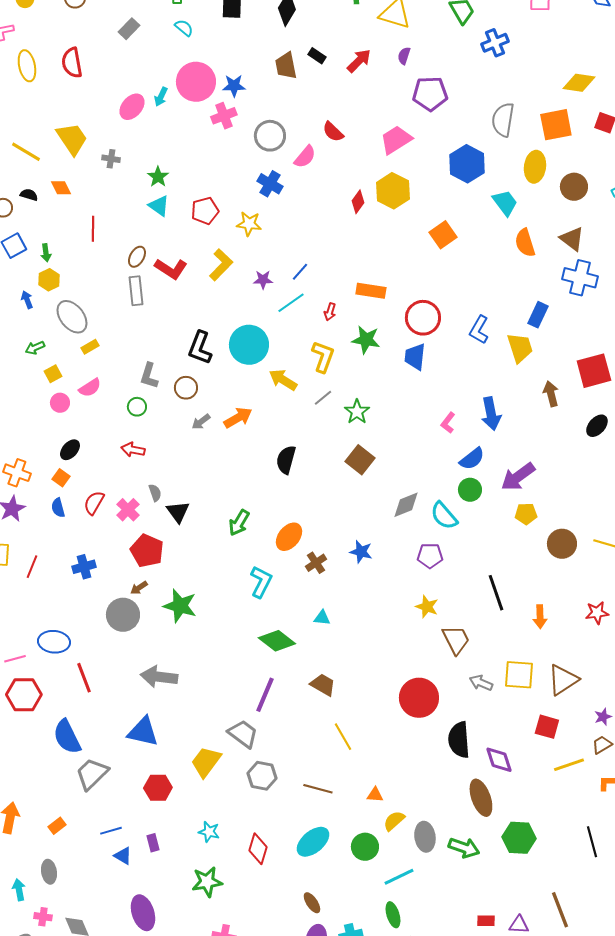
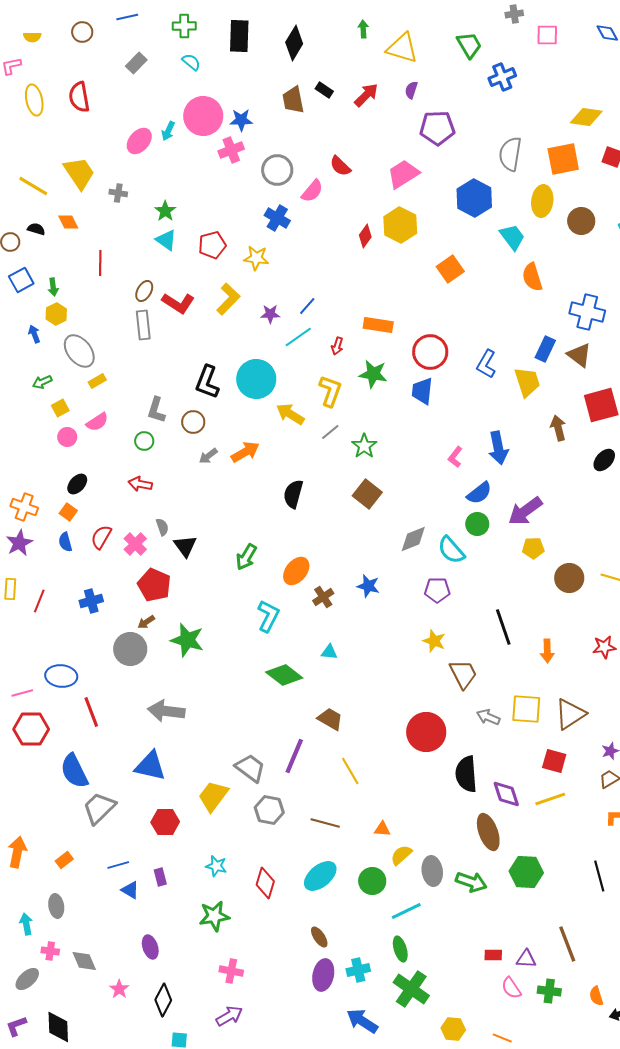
brown triangle: (572, 239) -> (579, 355), moved
purple line: (265, 695) -> (294, 756), moved
yellow line: (569, 765) -> (550, 799), moved
purple ellipse: (143, 913) -> (150, 947), size x0.7

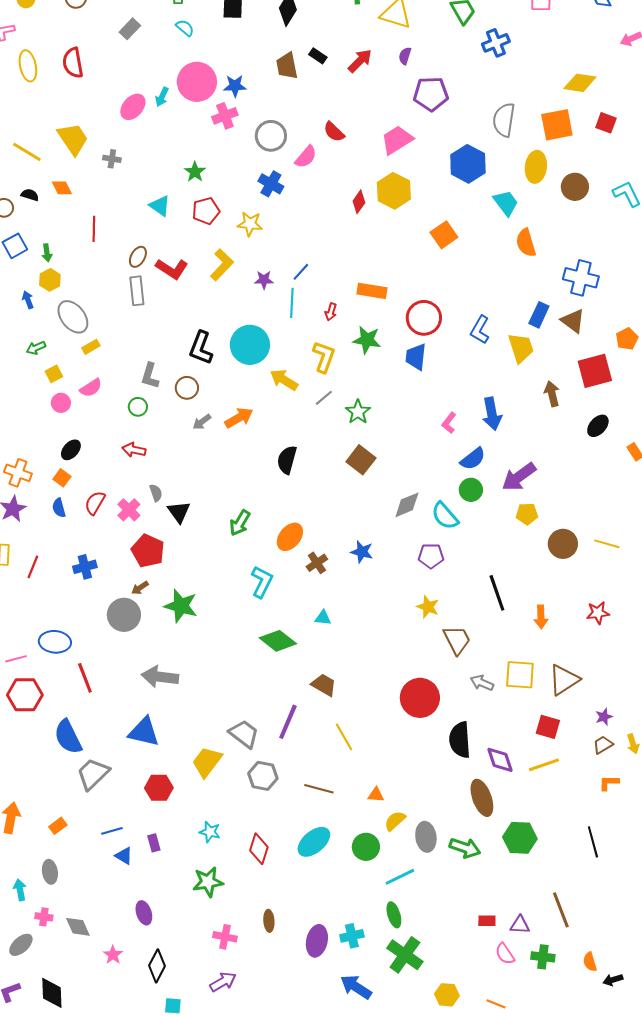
green star: (165, 211) -> (195, 172), moved
cyan line: (298, 337) -> (292, 303), turned -52
brown ellipse: (319, 937) -> (269, 921), moved, turned 30

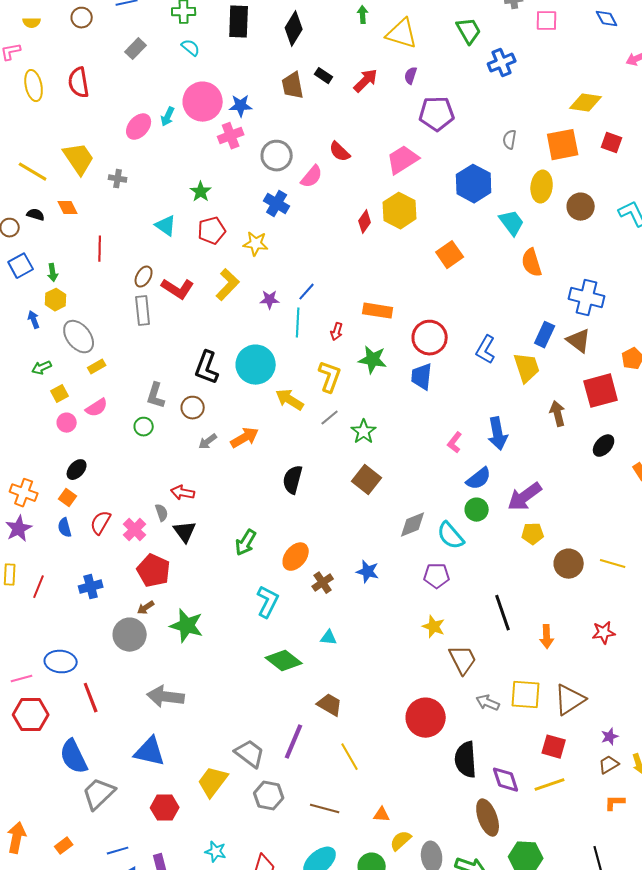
gray semicircle: (504, 120) -> (510, 140), size x0.6
red arrow: (134, 450) -> (183, 493), moved

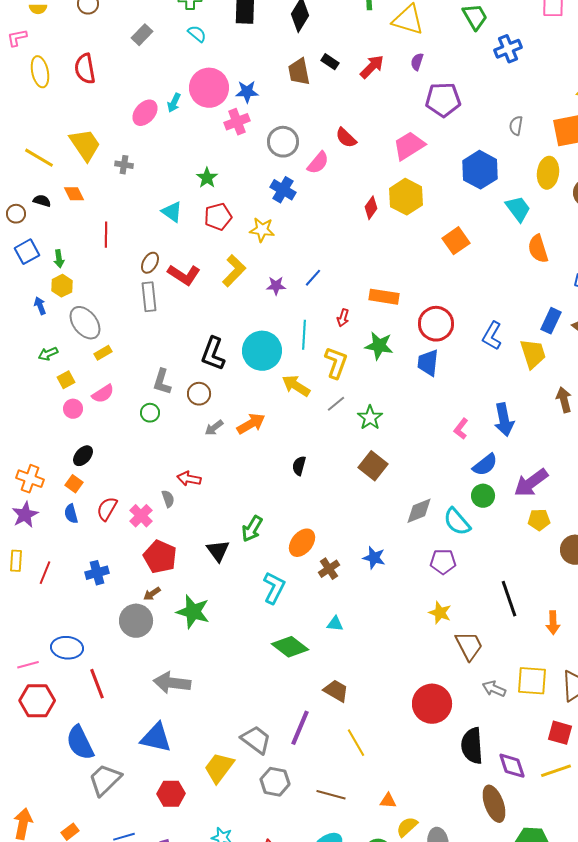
cyan line: (298, 323) -> (304, 335), moved
black semicircle: (293, 480) -> (299, 466), size x0.7
black triangle: (185, 532) -> (218, 551), moved

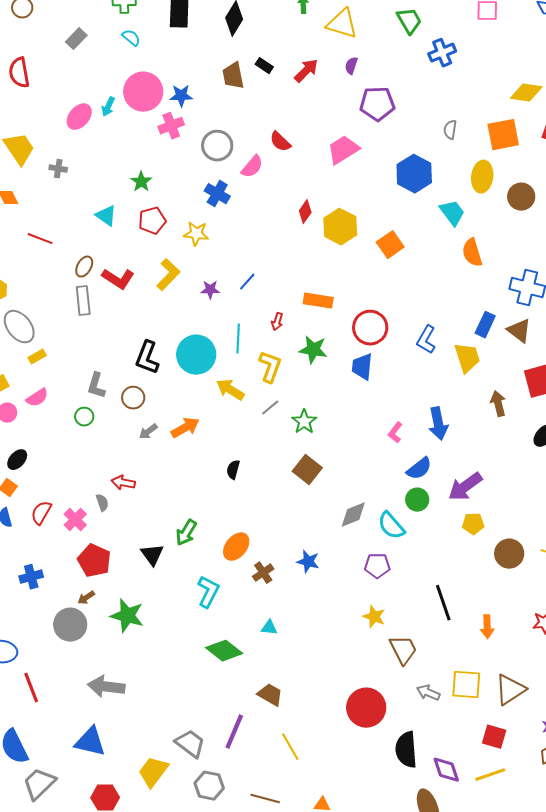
yellow hexagon: (406, 197) -> (340, 227), moved
red line: (106, 235) -> (40, 239), turned -70

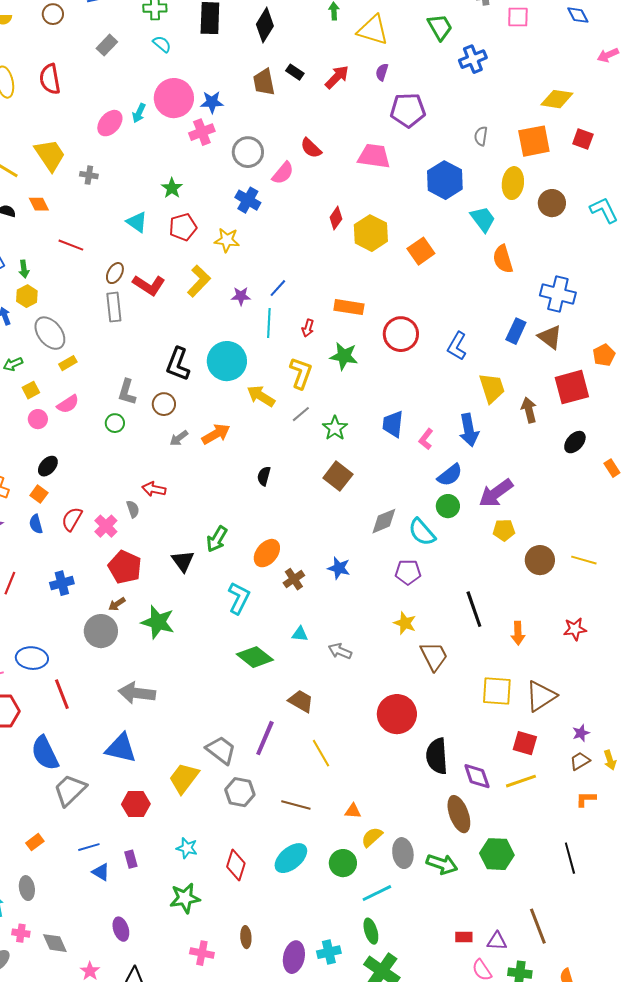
pink trapezoid: (343, 150) -> (374, 156), turned 40
cyan line: (238, 339) -> (269, 323), moved
yellow trapezoid: (467, 358) -> (492, 388), moved
blue trapezoid: (362, 367) -> (393, 424), moved
gray arrow: (428, 693) -> (340, 651), moved

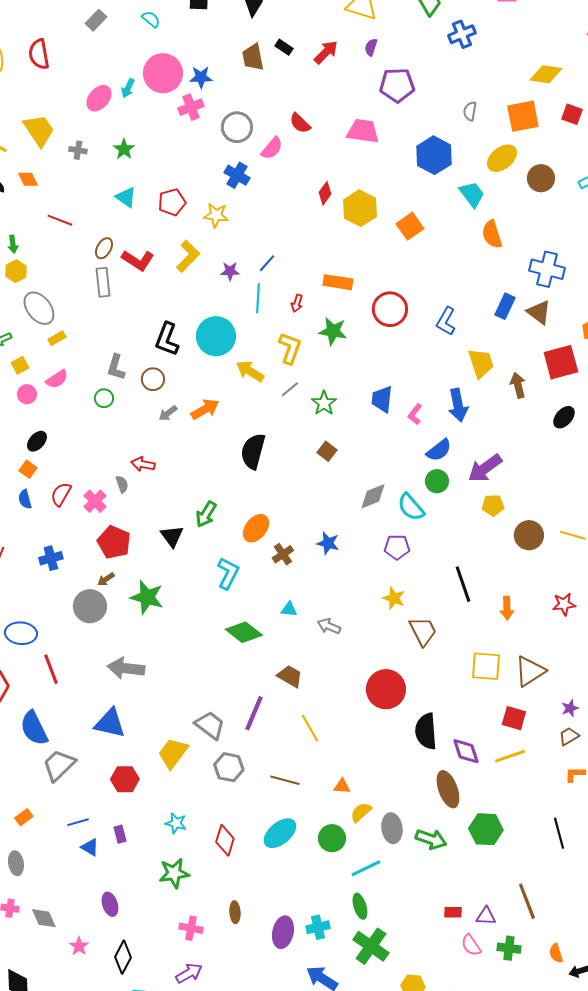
yellow ellipse: (513, 183) -> (502, 158), turned 44
green star: (172, 188) -> (124, 149), moved
black semicircle: (264, 476) -> (253, 451), size x1.8
brown square: (338, 476) -> (327, 451), size x0.7

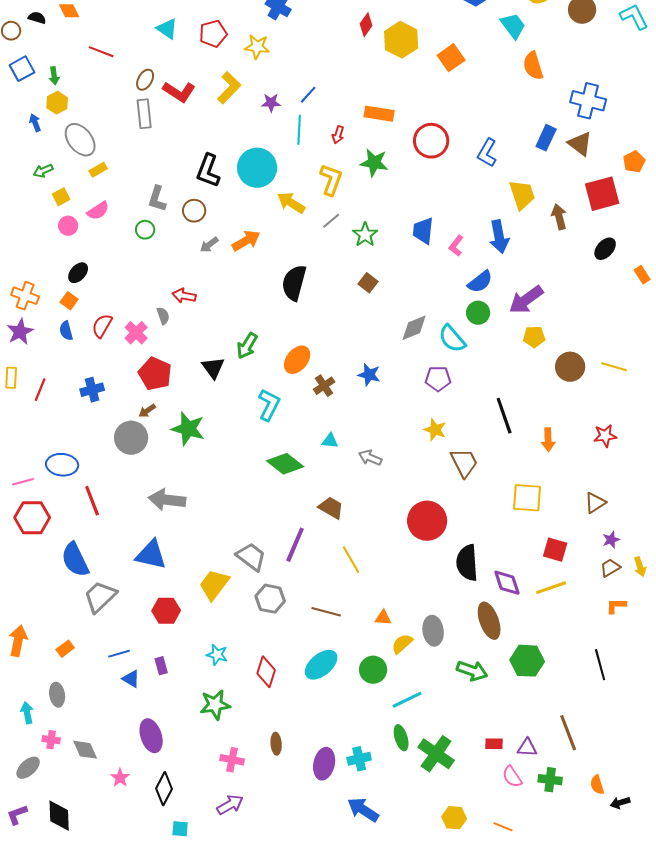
brown triangle: (530, 671) -> (595, 503), moved, size x0.7
gray ellipse: (392, 828) -> (433, 631), moved
purple ellipse: (110, 904) -> (151, 736), size x1.4
green cross: (371, 946) -> (436, 754), moved

